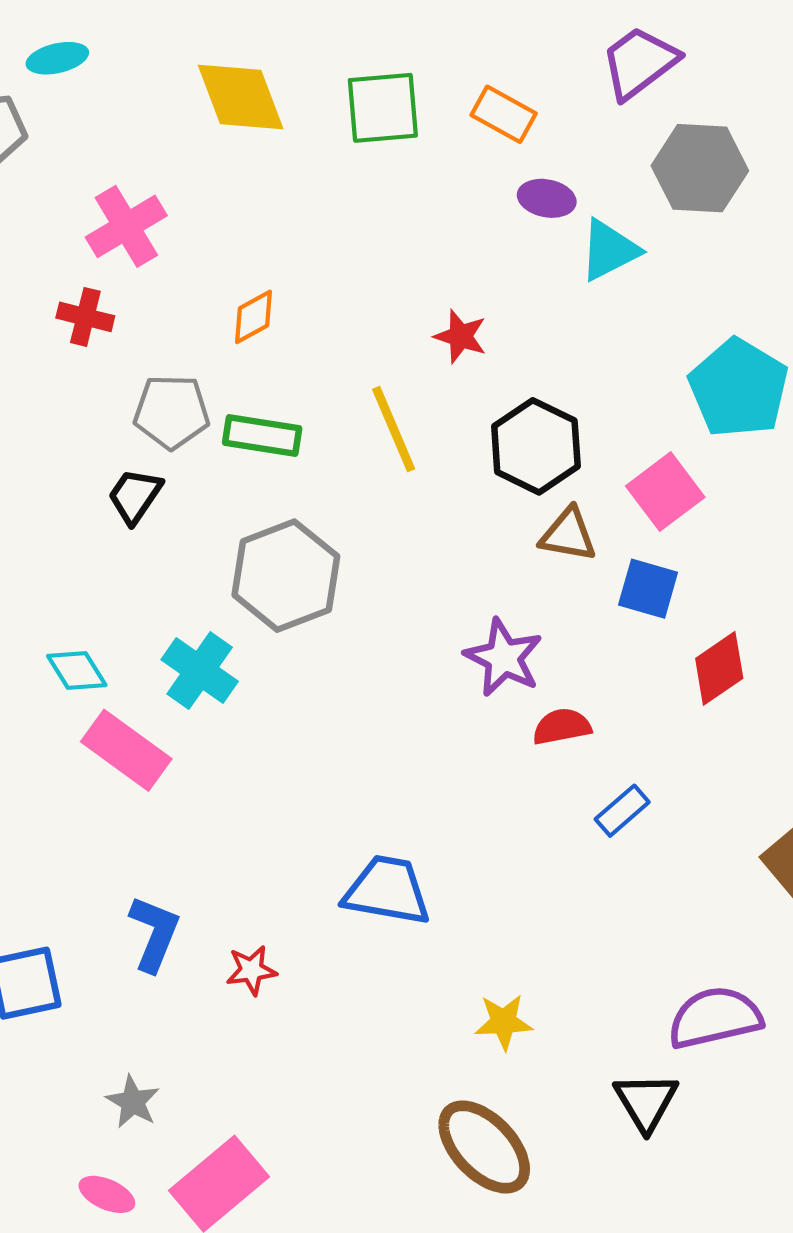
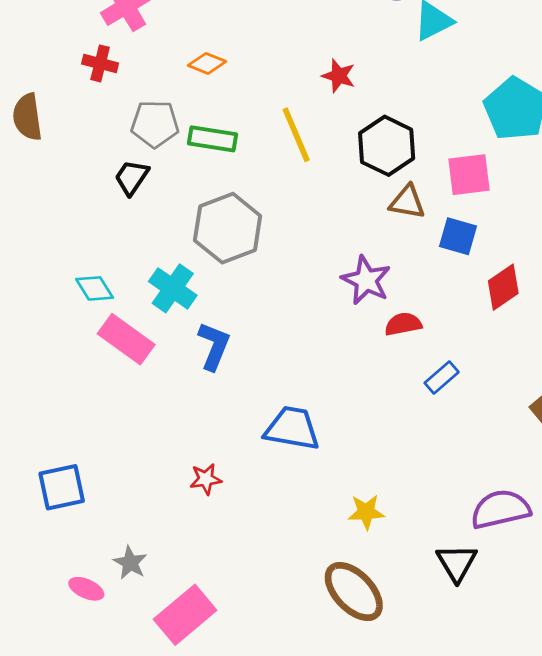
orange diamond: (253, 317) -> (207, 63), turned 51
pink square: (665, 492) -> (469, 175), turned 30
blue L-shape: (154, 934) -> (214, 346), moved
pink ellipse: (107, 1194) -> (86, 589), moved

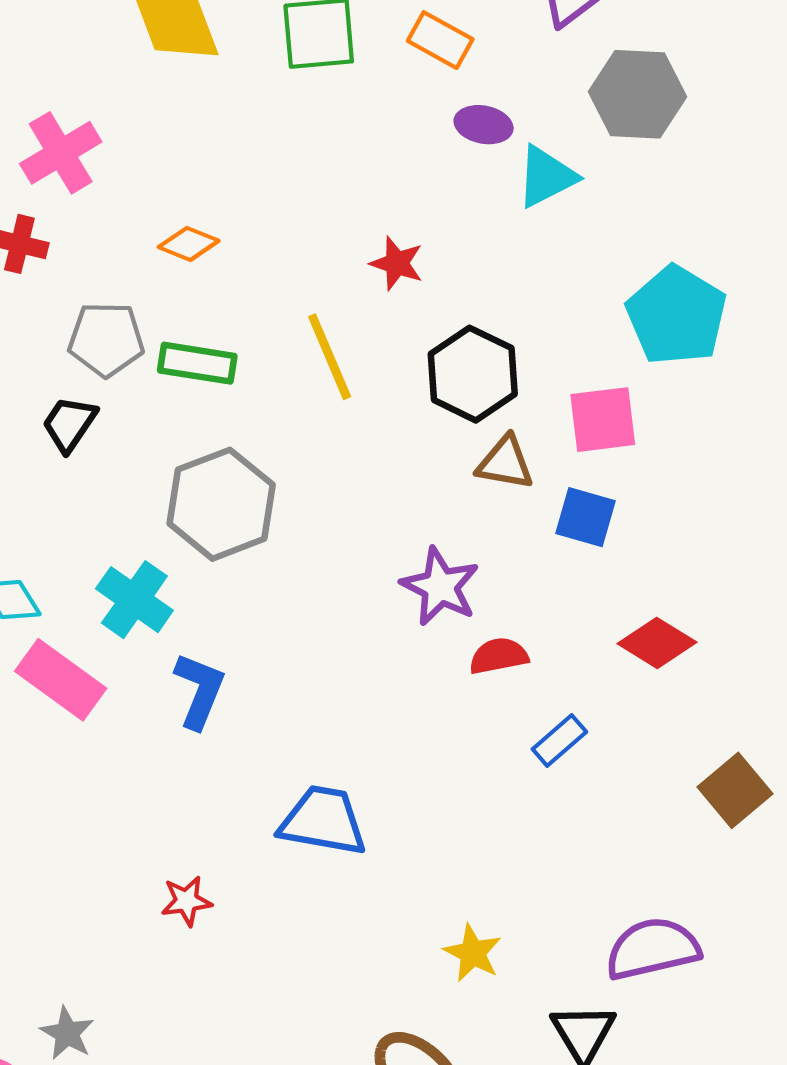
red diamond: (503, 287) -> (657, 643), moved, turned 66
yellow star: (366, 512) -> (473, 953), moved, turned 30

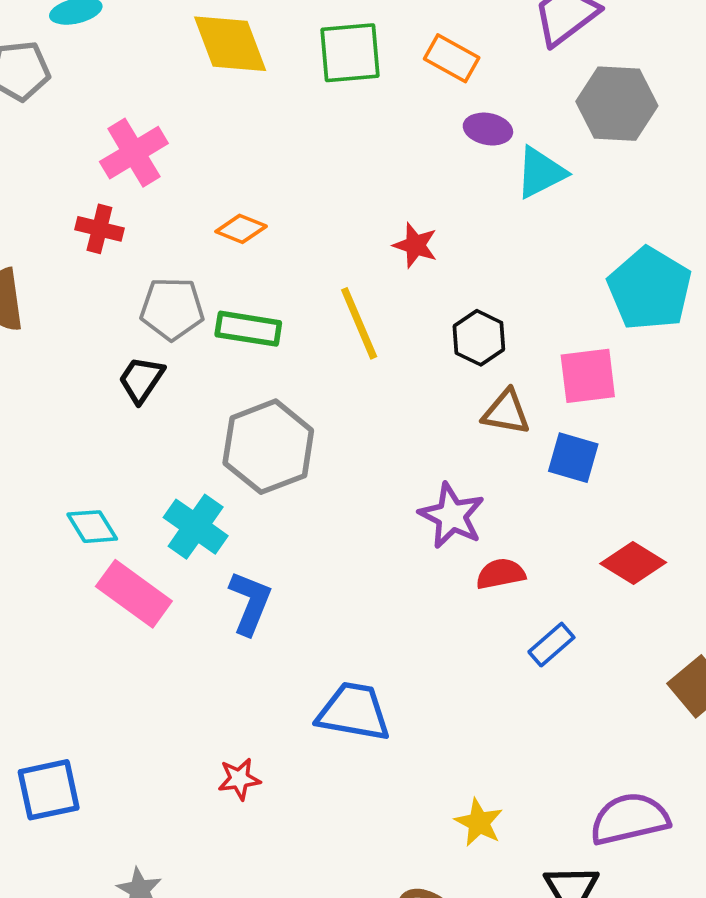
black hexagon: (473, 374) -> (479, 338), size x0.7

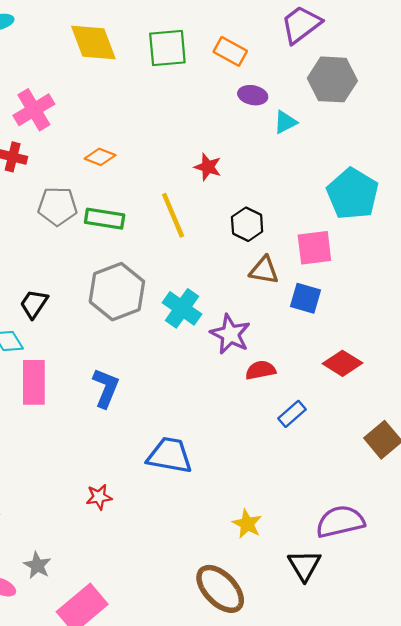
cyan triangle: (541, 173) -> (285, 122), size x0.7
black trapezoid: (141, 380) -> (34, 304), moved
cyan cross: (196, 527) -> (182, 308), moved
pink rectangle: (134, 594) -> (34, 382), turned 54

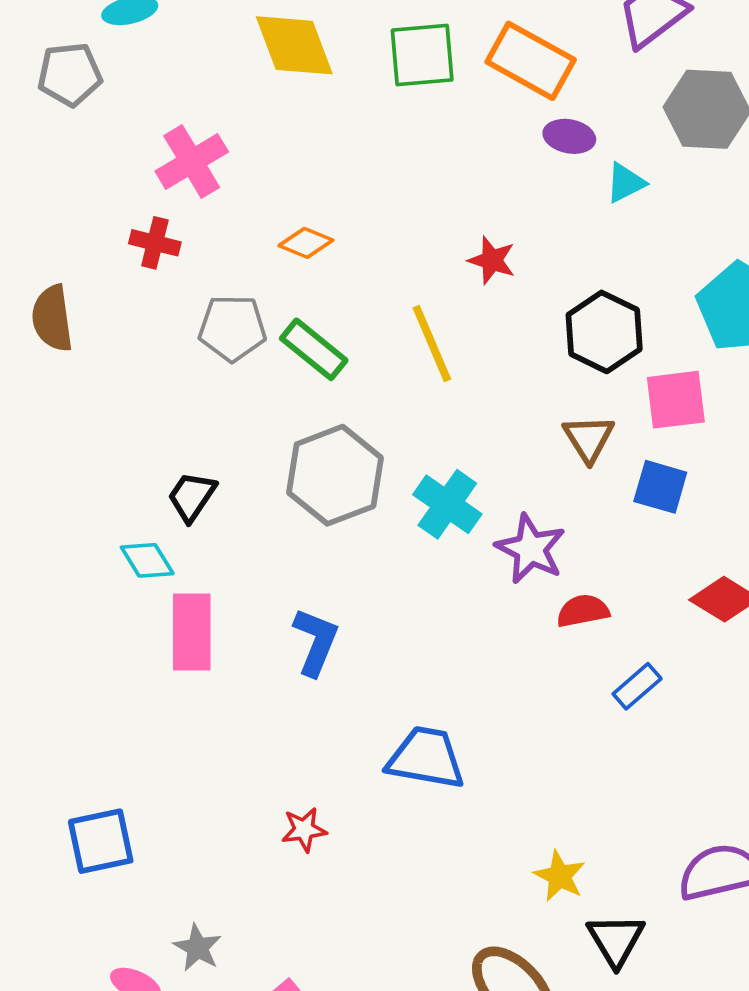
orange rectangle: (230, 51) -> (531, 61), size x1.5
green rectangle: (105, 219) -> (314, 349), turned 30
black hexagon: (247, 224) -> (604, 332), moved, size x1.4
brown triangle: (264, 270) -> (589, 438), turned 48
black triangle: (304, 565) -> (616, 940), moved

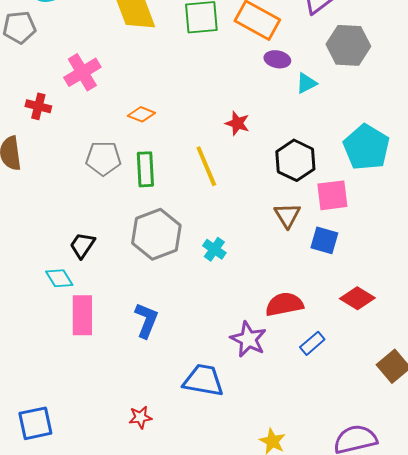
red cross: (155, 243) -> (38, 106), moved
green rectangle: (314, 349) -> (145, 169), turned 48
cyan cross: (447, 504) -> (214, 249), size x0.7
purple star: (531, 549) -> (248, 339), moved
red semicircle: (583, 611) -> (284, 304), size x1.4

